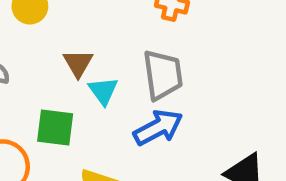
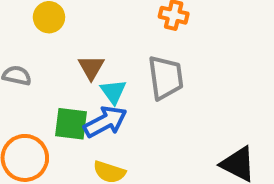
blue arrow: (158, 128) -> (105, 122), moved

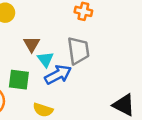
blue arrow: (105, 122) -> (58, 75), moved

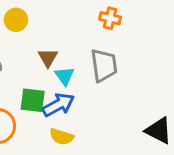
blue arrow: (58, 75) -> (58, 105), moved

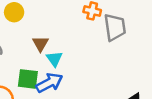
gray trapezoid: (104, 65) -> (115, 27), moved

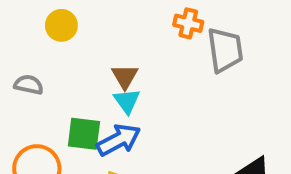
brown triangle: (40, 44) -> (125, 77), moved

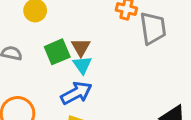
green square: (84, 134) -> (57, 52), moved, turned -30

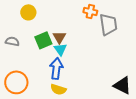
blue arrow: (76, 93) -> (56, 68), turned -55

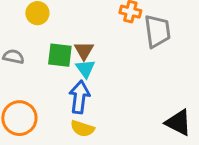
green square: (43, 40) -> (60, 55), turned 30

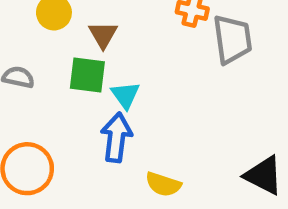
brown triangle: (84, 51) -> (103, 35), moved
yellow semicircle: (82, 129) -> (163, 184), moved

